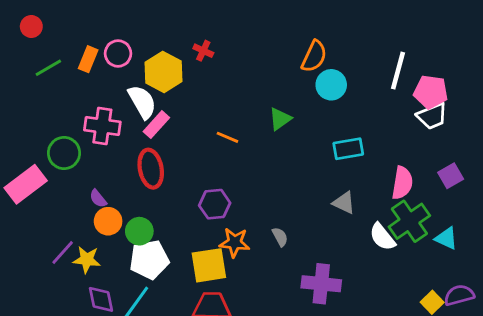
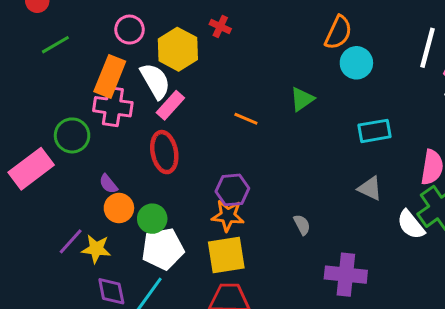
orange rectangle: (88, 59) -> (110, 76), moved, size x1.5
orange star: (235, 243) -> (228, 216), moved

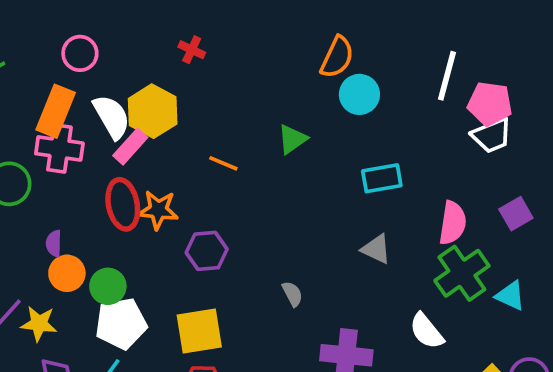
yellow hexagon: (178, 49) -> (153, 111), moved
purple semicircle: (108, 184) -> (54, 243), turned 40
orange star: (228, 216) -> (158, 210), moved
white semicircle: (411, 225) -> (427, 331), moved

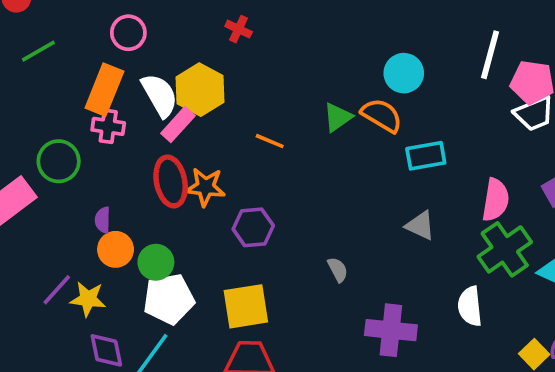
orange semicircle: (337, 57) -> (382, 115), moved, turned -84
pink cross: (59, 148) -> (108, 126), size x0.7
white semicircle: (427, 331) -> (470, 306), turned 33

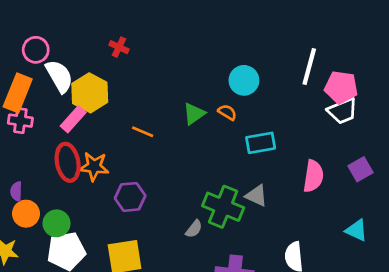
white semicircle: (160, 95) -> (59, 76), moved
orange semicircle: (382, 115) -> (227, 112), size x0.6
green cross: (505, 249) -> (223, 207), moved, turned -33
gray semicircle: (338, 270) -> (194, 229), turned 66

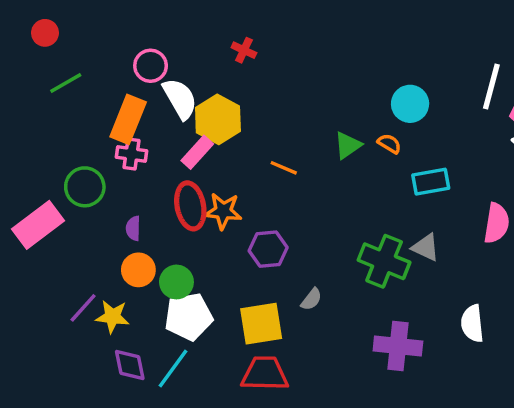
red cross: (119, 47) -> (244, 50), moved
purple semicircle: (16, 191) -> (133, 228), moved
gray semicircle: (194, 229) -> (311, 299), moved

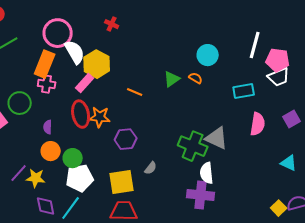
pink circle: (151, 66) -> (58, 33), size x1.5
cyan rectangle: (431, 182) -> (244, 91), moved
gray triangle: (426, 247) -> (217, 138), size x1.4
white semicircle: (472, 324) -> (207, 173), moved

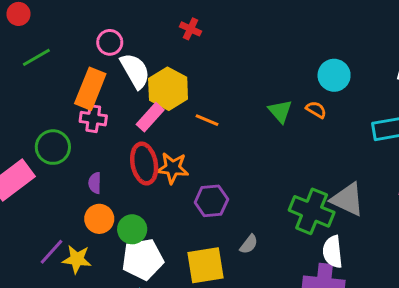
pink circle: (58, 33) -> (110, 42), size x0.6
green triangle: (172, 79) -> (280, 111), turned -36
orange line: (135, 92) -> (207, 120), moved

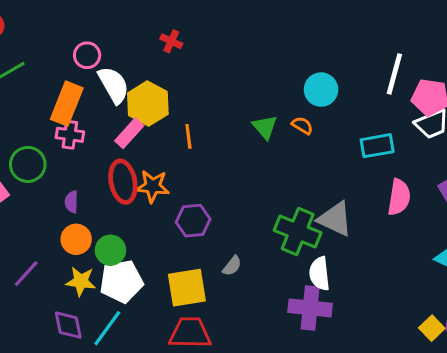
orange line: (207, 120) -> (188, 136), turned 60
yellow star: (77, 259) -> (81, 281), moved

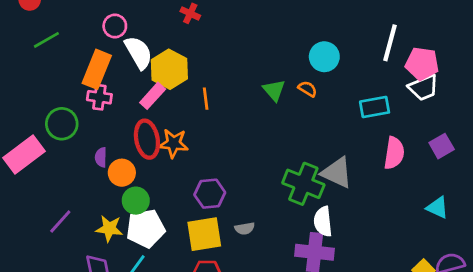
purple hexagon: (193, 221) -> (210, 194), moved
orange circle: (76, 239) -> (122, 173), moved
gray semicircle: (232, 266) -> (245, 229), moved, turned 42

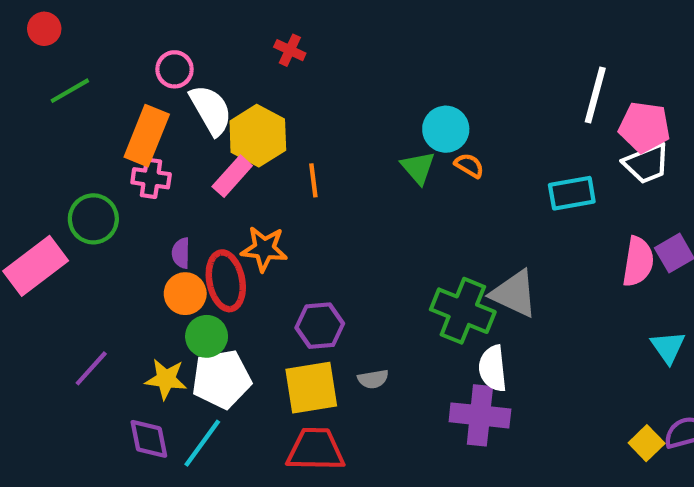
cyan circle: (324, 57) -> (446, 129), moved
red ellipse: (147, 139) -> (226, 281), moved
pink semicircle: (394, 153) -> (638, 262), moved
purple semicircle: (101, 157) -> (181, 253), moved
cyan triangle: (437, 208) -> (668, 347), turned 30

